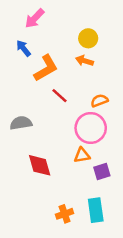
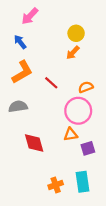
orange arrow: (84, 61) -> (73, 53), turned -64
orange L-shape: (46, 68) -> (22, 72), moved

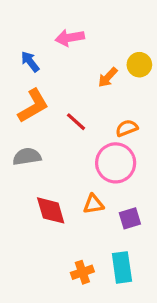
pink arrow: (30, 16) -> (70, 38), moved, turned 36
yellow circle: (76, 33) -> (139, 65), moved
orange triangle: (71, 134) -> (93, 204), moved

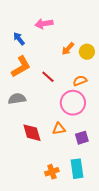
yellow circle: (139, 65) -> (87, 52), moved

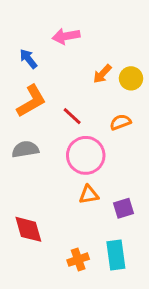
pink circle: (73, 103) -> (86, 155), moved
red diamond: (32, 133) -> (28, 229), moved

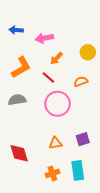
pink arrow: (66, 36) -> (44, 38), moved
blue arrow: (28, 59) -> (16, 30), moved, turned -48
orange arrow: (102, 74) -> (56, 58), moved
orange triangle: (89, 195) -> (55, 143), moved

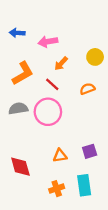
pink circle: (58, 104) -> (48, 112), moved

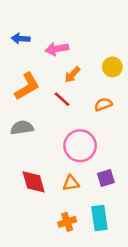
pink circle: (48, 112) -> (80, 146), moved
red diamond: (20, 167) -> (34, 182), moved

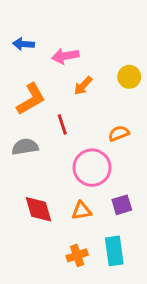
red line: (62, 99) -> (62, 124), moved, turned 30
orange semicircle: (103, 104) -> (119, 133), moved

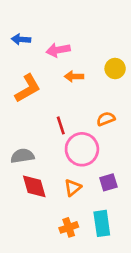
orange arrow: (83, 86) -> (74, 76), turned 48
red line: (62, 124) -> (61, 125), moved
gray semicircle: (25, 147) -> (22, 156), moved
orange triangle: (82, 211) -> (73, 188), turned -30

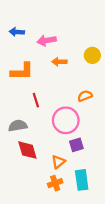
orange L-shape: (28, 88) -> (22, 71), turned 30
red line: (61, 125) -> (36, 100), moved
purple square: (108, 182) -> (76, 145), moved
orange triangle: (73, 188) -> (58, 162), moved

